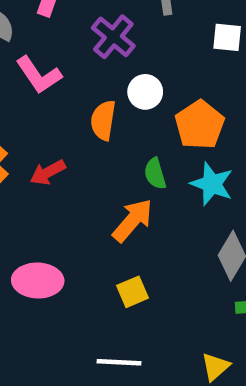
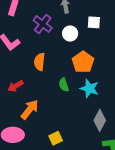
white circle: (145, 92) -> (70, 34), moved
orange arrow: (133, 220) -> (30, 109), moved

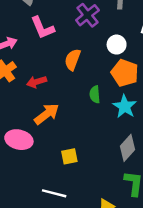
white circle: (70, 34) -> (117, 45), moved
orange pentagon: (83, 62) -> (125, 73), turned -30

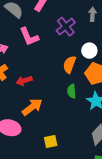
orange semicircle: (73, 60) -> (70, 65), moved

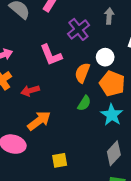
pink L-shape: (29, 37) -> (51, 55), moved
green semicircle: (72, 91) -> (84, 103), turned -144

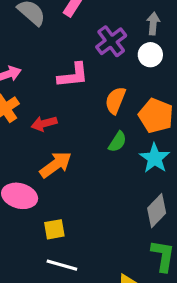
pink L-shape: (51, 55) -> (73, 75), turned -75
white circle: (105, 57) -> (150, 55), moved
yellow square: (60, 160) -> (54, 229), moved

